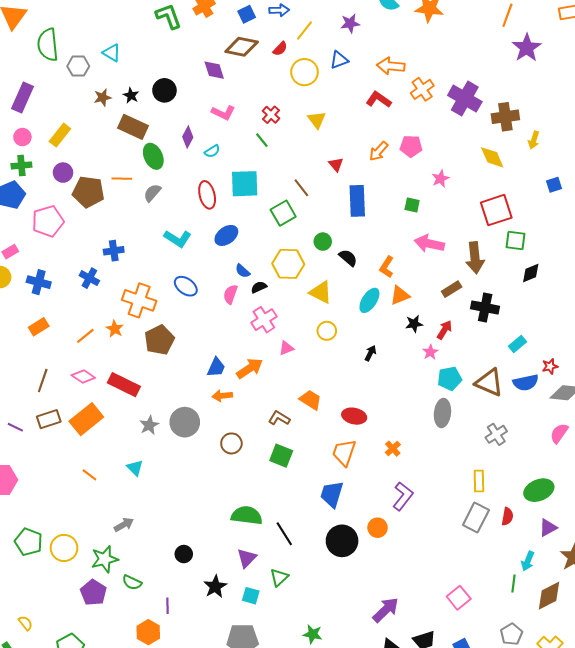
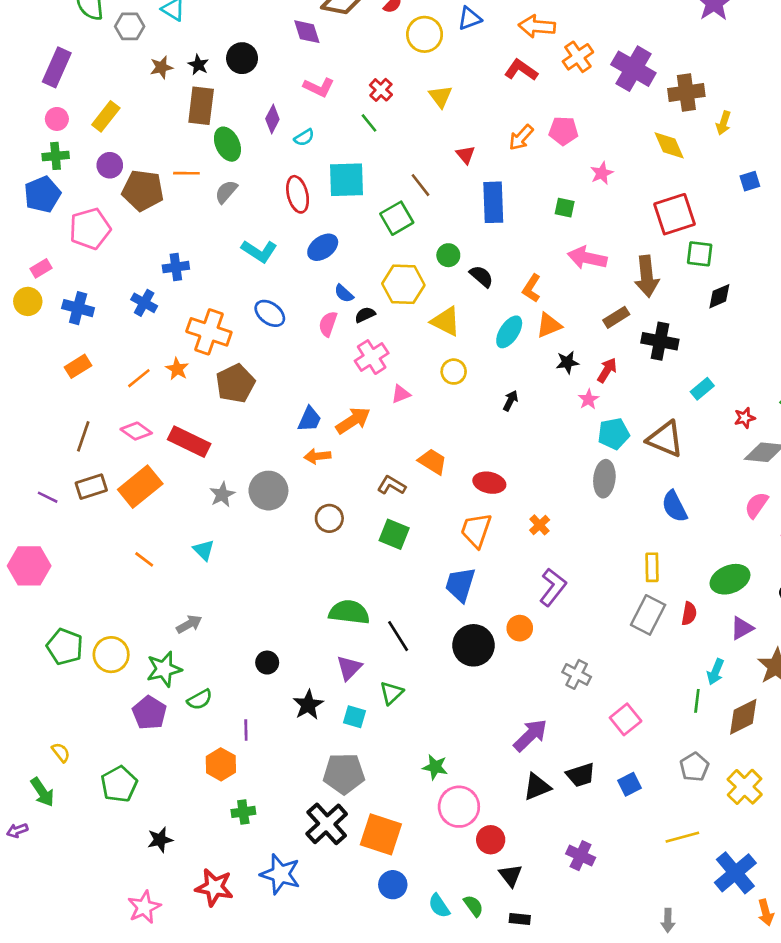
brown rectangle: (133, 127) -> (201, 106), turned 72
blue semicircle: (526, 383) -> (674, 506), moved, turned 75
gray cross: (496, 434) -> (577, 674), moved, turned -30
green semicircle: (132, 582) -> (200, 700), turned -54

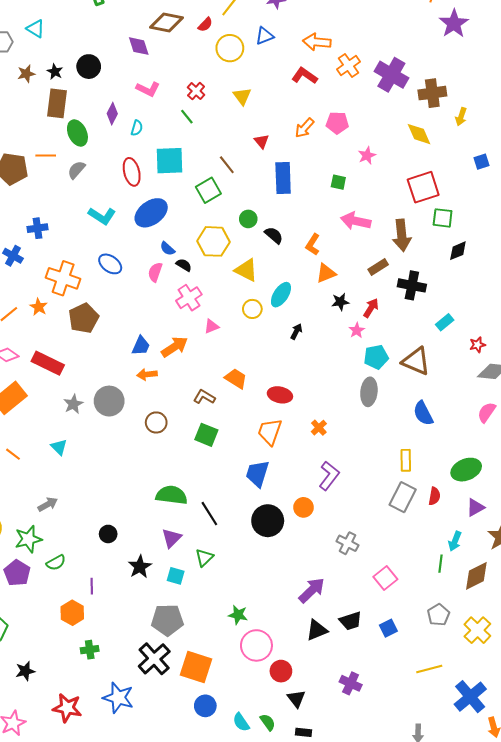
cyan semicircle: (304, 137) -> (137, 128), turned -42
blue ellipse: (323, 247) -> (151, 213), size x1.4
black semicircle: (365, 315) -> (184, 265), turned 56
cyan ellipse: (509, 332) -> (281, 295), moved

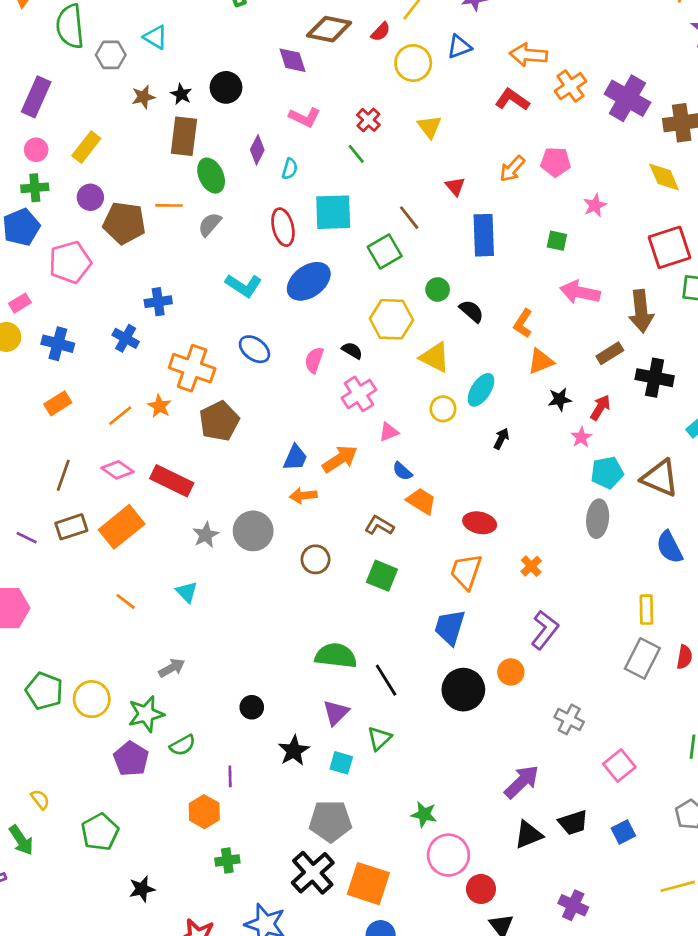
blue semicircle: (167, 249) -> (402, 471), moved

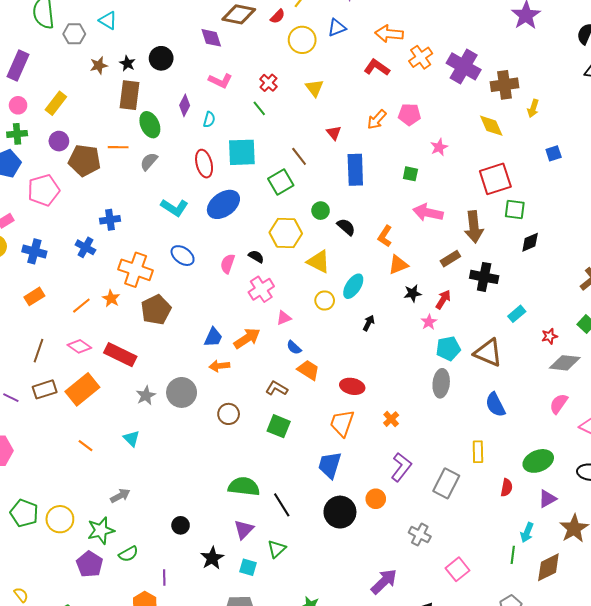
gray rectangle: (642, 658) -> (446, 483), moved

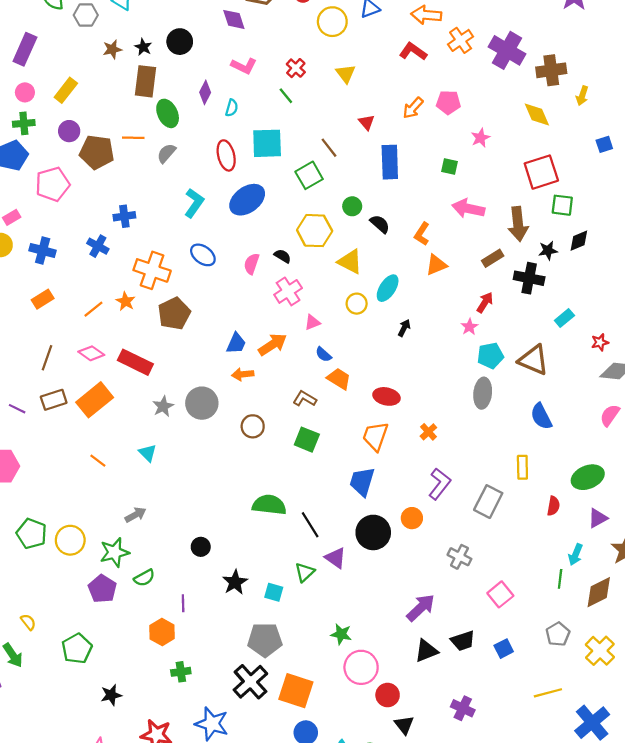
cyan L-shape: (174, 207) -> (194, 203), turned -88
black star: (413, 293) -> (548, 251), moved
purple triangle: (244, 529) -> (336, 558), moved, turned -40

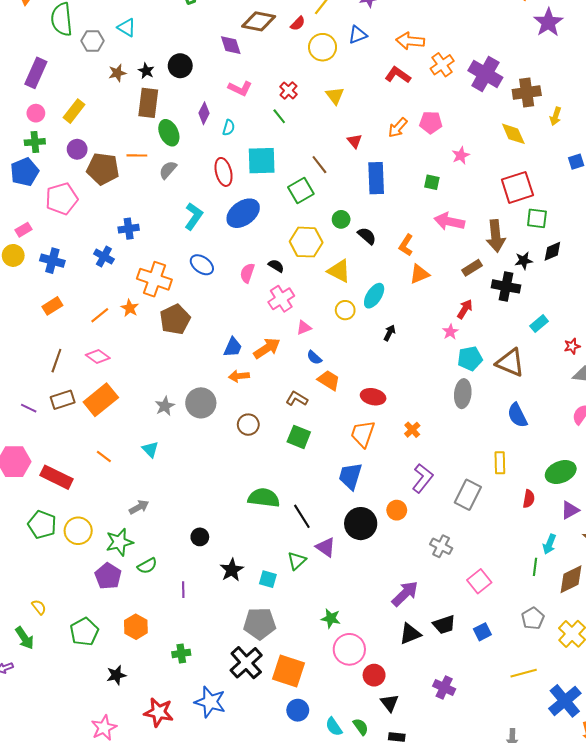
red rectangle: (135, 362) -> (56, 477), moved
orange hexagon: (162, 632) -> (136, 627), moved

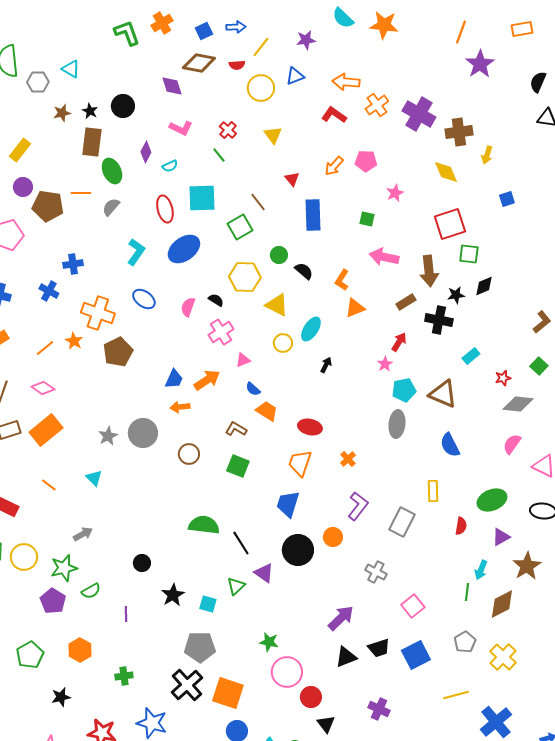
red semicircle: (298, 23) -> (237, 65), turned 42
cyan semicircle: (229, 128) -> (170, 166), turned 49
blue square: (482, 632) -> (416, 655), size x1.6

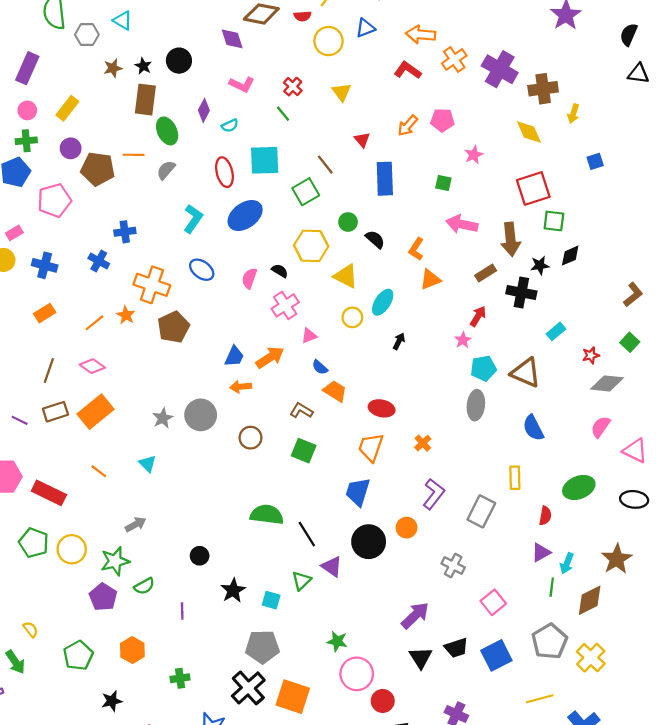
purple triangle: (501, 537) -> (541, 553), moved
gray pentagon: (465, 642) -> (550, 641), size x1.5
black triangle: (346, 657) -> (421, 658), turned -40

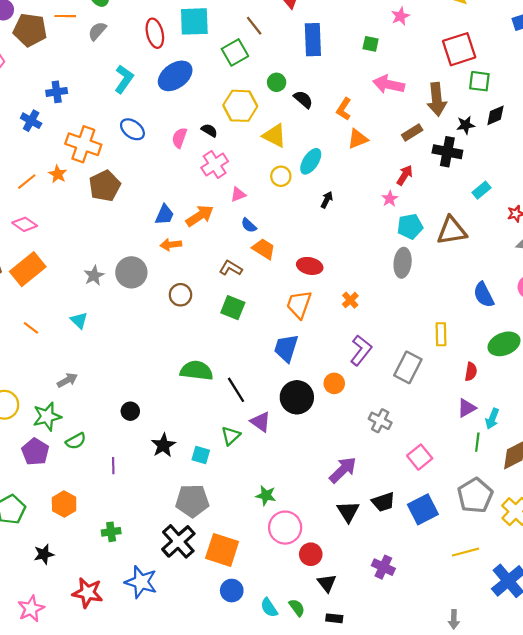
brown triangle: (526, 373) -> (452, 231), turned -32
blue semicircle: (533, 428) -> (484, 295), moved

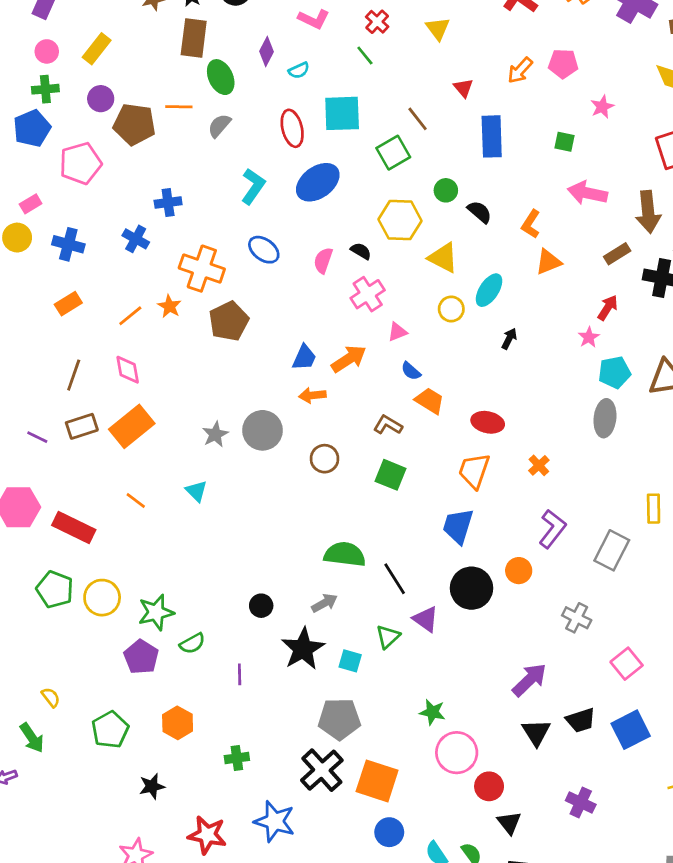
pink diamond: (25, 224) -> (128, 370), turned 45
gray arrow: (67, 380) -> (325, 603), moved
black star: (163, 445) -> (303, 649), size x1.4

